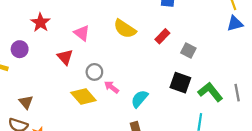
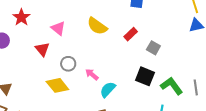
pink arrow: (112, 87) -> (92, 74), moved

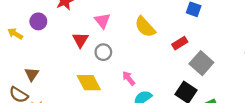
gray square: (153, 48) -> (201, 63), size x1.5
gray circle: (68, 64) -> (103, 52), moved

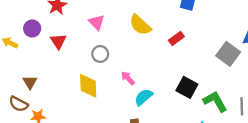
red triangle: (80, 40) -> (58, 41), moved
gray square: (201, 63) -> (228, 54), moved
yellow diamond: (89, 83) -> (88, 86), turned 30

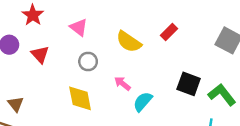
yellow semicircle: (140, 25) -> (129, 42), moved

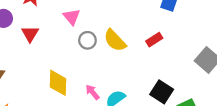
gray circle: (88, 61) -> (87, 40), moved
pink arrow: (122, 83) -> (92, 92), moved

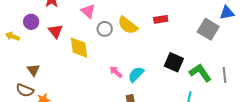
red rectangle: (154, 40) -> (161, 19), turned 32
yellow diamond: (58, 83) -> (79, 48), moved

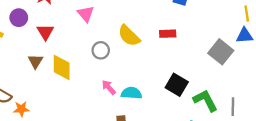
gray circle: (105, 29) -> (101, 50), moved
yellow diamond: (79, 48) -> (62, 67), moved
brown triangle: (33, 70) -> (35, 61), moved
cyan semicircle: (136, 74) -> (131, 93), turned 42

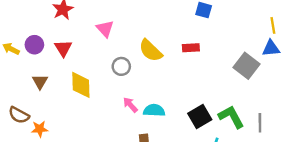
purple circle: (19, 18) -> (34, 45), moved
brown triangle: (35, 61) -> (40, 82), moved
black square: (177, 85) -> (200, 117), moved, turned 30

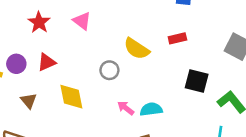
pink triangle: (105, 29) -> (82, 21), moved
red triangle: (63, 48) -> (47, 62), turned 48
black square: (200, 117) -> (197, 81), moved, turned -35

